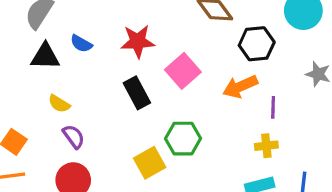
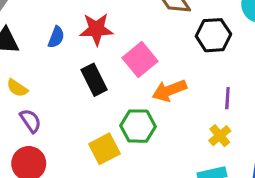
blue semicircle: (81, 44) -> (56, 37), moved, turned -100
orange arrow: (240, 86) -> (169, 90), moved
yellow cross: (266, 146) -> (220, 136), turned -35

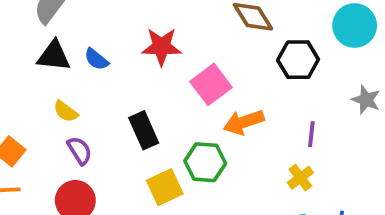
blue semicircle: (56, 37) -> (96, 59), moved, turned 105
black rectangle: (94, 80) -> (144, 130), moved

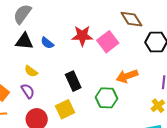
pink square: (211, 84) -> (108, 42), moved
purple semicircle: (80, 151) -> (28, 91), moved
yellow square: (165, 187) -> (65, 109), moved

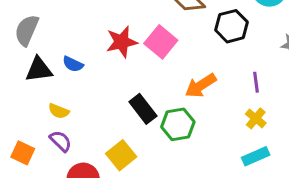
black rectangle: (73, 81) -> (143, 109), moved

